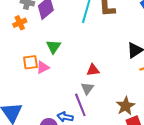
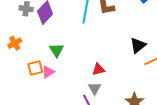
orange cross: (20, 23) -> (15, 43), moved

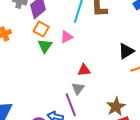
orange square: (35, 68) -> (41, 29), moved, turned 35
pink triangle: (48, 72) -> (67, 37), moved

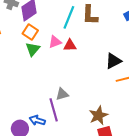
red triangle: (84, 70) -> (70, 45), moved
gray triangle: (78, 88) -> (62, 94), turned 32

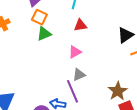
pink triangle: (55, 42) -> (75, 52), moved
green triangle: (33, 49) -> (44, 34), turned 35

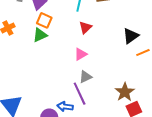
red triangle: (80, 25) -> (85, 27), turned -32
green triangle: (44, 34) -> (40, 35), moved

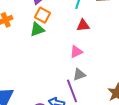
red triangle: (85, 27) -> (83, 25), turned 32

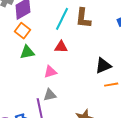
green triangle: (37, 29) -> (27, 52), moved

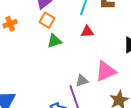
pink triangle: (50, 72) -> (106, 71), moved, size x1.6

